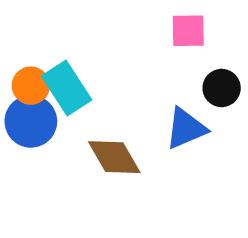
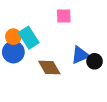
pink square: (188, 31) -> (64, 16), moved
black circle: (222, 88) -> (95, 61), moved

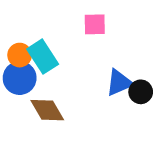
brown diamond: (49, 67) -> (47, 110), moved

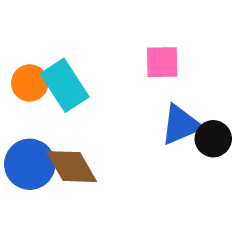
pink square: (95, 24) -> (162, 62), moved
blue circle: (20, 78) -> (30, 164), moved

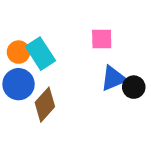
blue circle: (30, 164) -> (19, 84), moved
brown diamond: (72, 167) -> (45, 105), turned 72

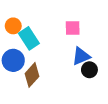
orange circle: (19, 52) -> (13, 26), moved
black circle: (134, 87) -> (89, 70), moved

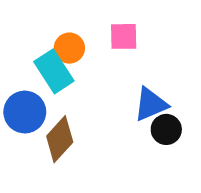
orange circle: (13, 26) -> (69, 48), moved
pink square: (73, 28) -> (124, 36), moved

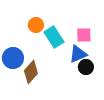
pink square: (124, 36) -> (84, 35), moved
cyan rectangle: (54, 71) -> (54, 37), moved

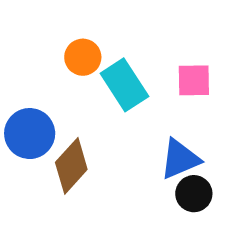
blue triangle: (78, 54) -> (180, 159), moved
black circle: (86, 67) -> (194, 194), moved

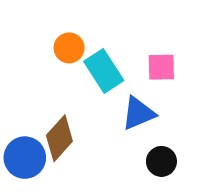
blue circle: (30, 134) -> (25, 158), moved
blue triangle: (180, 159) -> (138, 113), moved

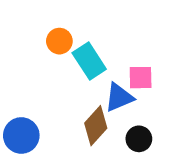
pink square: (161, 67) -> (141, 78), moved
brown diamond: (59, 138) -> (96, 126), moved

